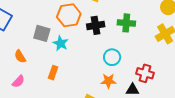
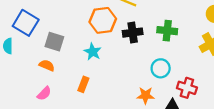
gray square: (42, 33) -> (54, 42), moved
orange semicircle: (20, 56) -> (47, 65), turned 144
cyan circle: (112, 57) -> (161, 68), moved

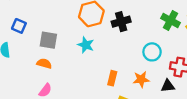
blue square: (26, 23) -> (19, 26), size x0.6
green cross: (167, 31) -> (171, 20), moved, turned 30
orange rectangle: (83, 84) -> (112, 78), moved

